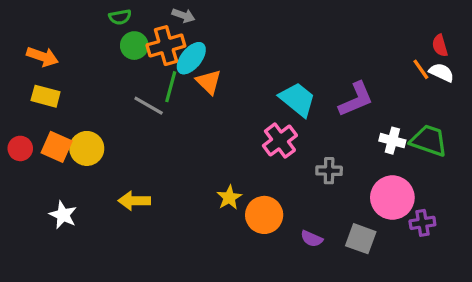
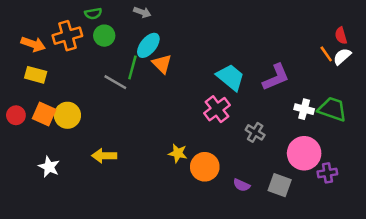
orange cross: (166, 46) -> (67, 36), moved
white semicircle: (441, 72) -> (342, 56), turned -66
gray cross: (329, 171) -> (255, 132), turned 30
yellow star: (229, 198) -> (178, 153), turned -30

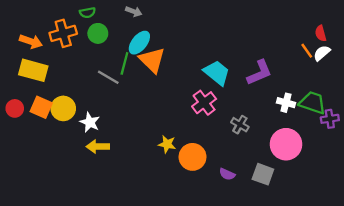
orange triangle: (162, 64) -> (152, 60), size x1.4
yellow rectangle: (36, 75) -> (33, 70), size x1.4
white star: (49, 167) -> (90, 122), moved
purple cross: (327, 173) -> (330, 119), moved

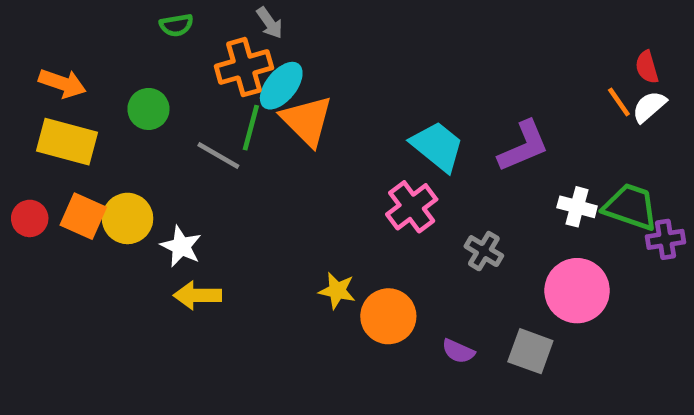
gray arrow: (134, 11) -> (270, 23), turned 35
orange cross: (63, 33) -> (244, 67), moved
green circle: (98, 33) -> (148, 109), moved

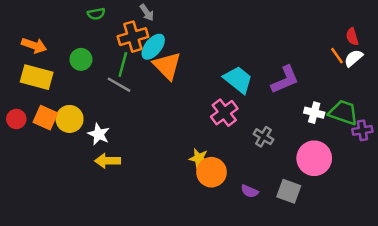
green line: (251, 128) -> (123, 64), moved
yellow star: (337, 291) -> (199, 158), moved

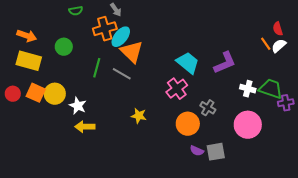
green line: (123, 64) -> (97, 68), moved
gray line: (119, 85) -> (122, 74), moved
yellow star: (199, 158) -> (139, 116), moved
orange circle: (212, 172) -> (188, 124), moved
gray square: (289, 191) -> (216, 152), moved, turned -30

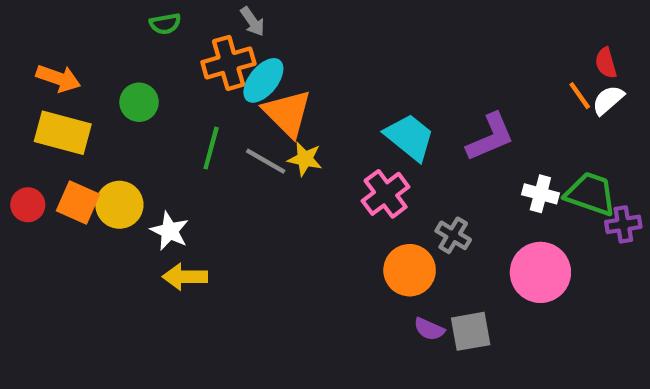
yellow star: (139, 116) -> (305, 159), moved

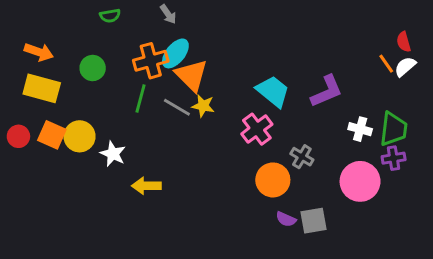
orange cross: (228, 63) -> (151, 61), moved
green trapezoid: (591, 194) -> (394, 129), turned 78
purple cross: (623, 224) -> (394, 158), moved
yellow arrow: (185, 277) -> (146, 186), moved

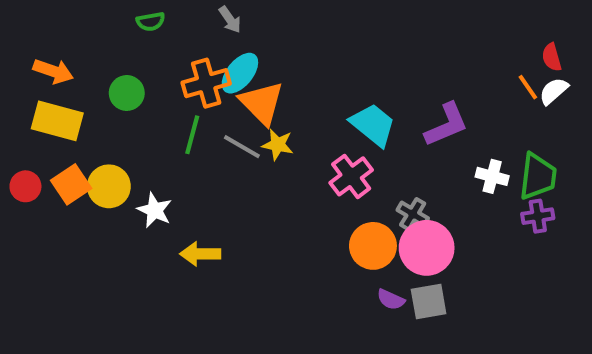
orange square: (52, 135) -> (71, 184), turned 32
pink circle: (360, 181) -> (427, 248), moved

